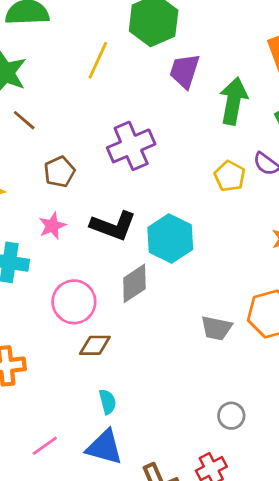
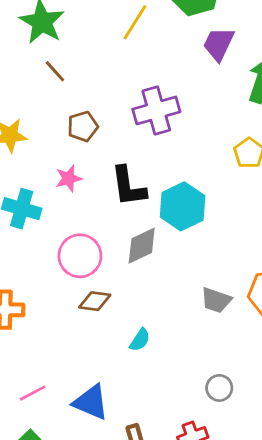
black L-shape: (113, 226) -> (128, 186), turned 54
cyan semicircle: (108, 402) -> (140, 340), moved, turned 40

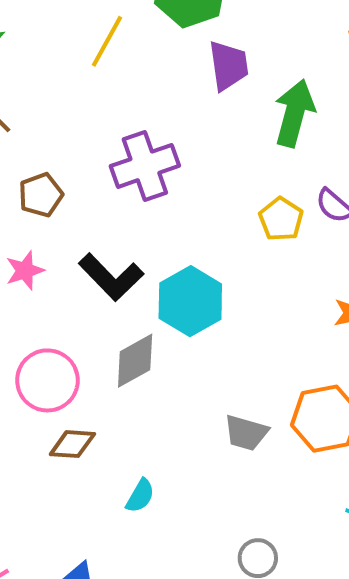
purple trapezoid: (219, 44) -> (228, 66), turned 150
black L-shape: (128, 186) -> (111, 277), turned -33

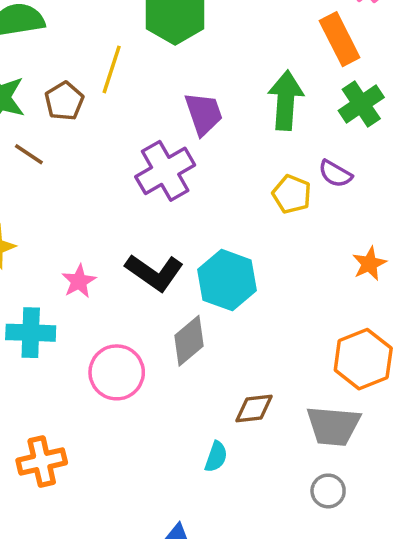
purple trapezoid: (228, 66) -> (204, 114), moved
brown pentagon: (41, 195) -> (64, 101), moved
gray trapezoid: (246, 433) -> (333, 426), moved, size x1.4
brown diamond: (72, 444) -> (254, 408), moved

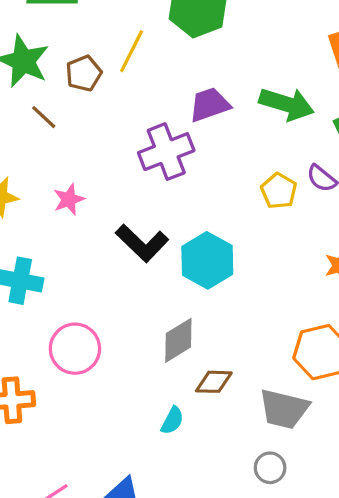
green arrow: (286, 100) -> (287, 104), turned 94
purple trapezoid: (204, 114) -> (210, 105), turned -99
pink star: (79, 281) -> (69, 199), moved
gray diamond: (189, 341) -> (178, 340), moved
pink circle: (117, 372) -> (75, 349), moved

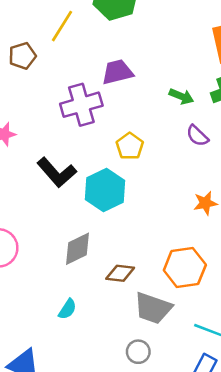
brown pentagon: (84, 73) -> (22, 56), moved
green arrow: (287, 104) -> (181, 96), moved, size x0.6
yellow pentagon: (279, 191) -> (130, 146), moved
brown diamond: (214, 382) -> (120, 273), moved

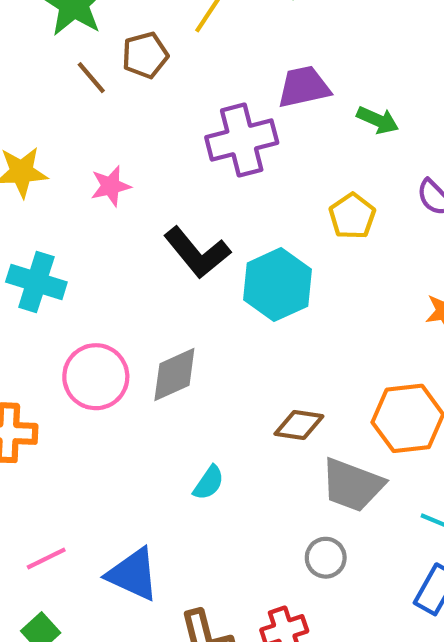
green arrow: (181, 96) -> (378, 120), moved
yellow pentagon: (130, 146) -> (352, 216), moved
gray diamond: (78, 249) -> (174, 374), moved

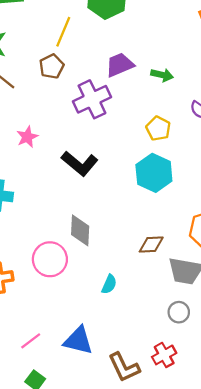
brown pentagon: (145, 55) -> (52, 66), moved
cyan hexagon: (277, 285) -> (154, 173), moved
gray diamond: (174, 374) -> (80, 230), turned -52
pink circle: (96, 377) -> (50, 259), moved

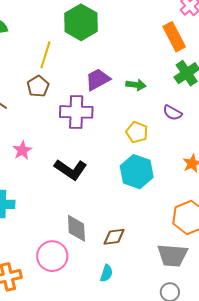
purple cross: (92, 99) -> (76, 112), turned 32
brown diamond: (151, 245) -> (114, 237), moved

